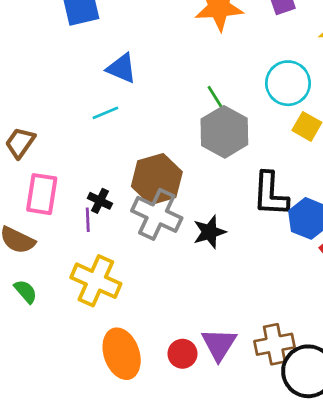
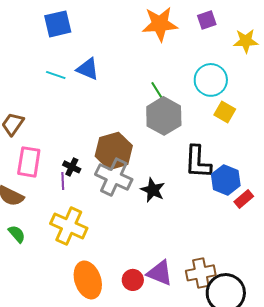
cyan line: (105, 113) -> (56, 75), moved, turned 42
black star: (210, 232) -> (153, 190), turned -30
purple triangle: (219, 344) -> (160, 273), turned -40

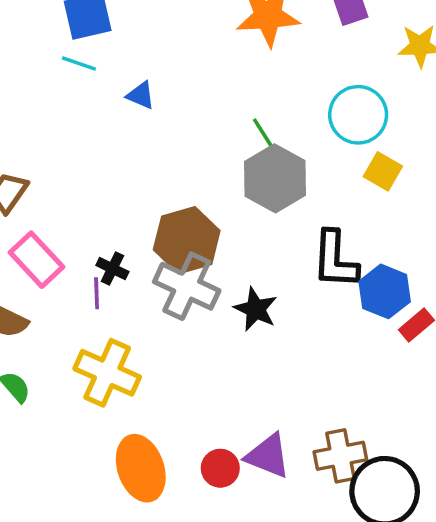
blue triangle: (88, 69) -> (141, 95), size x0.7
cyan line: (56, 75) -> (79, 64), moved
pink rectangle: (29, 162) -> (36, 260), turned -52

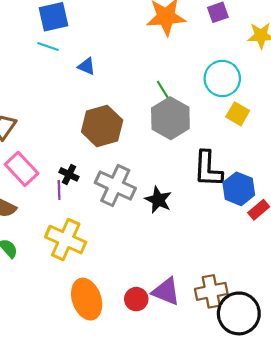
brown hexagon: (187, 240) -> (102, 126), moved

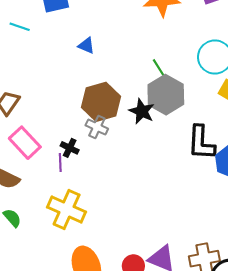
cyan line: (48, 47) -> (20, 27), moved
gray cross: (115, 185) -> (97, 127), moved, size x0.6
black star: (158, 200) -> (142, 111), moved

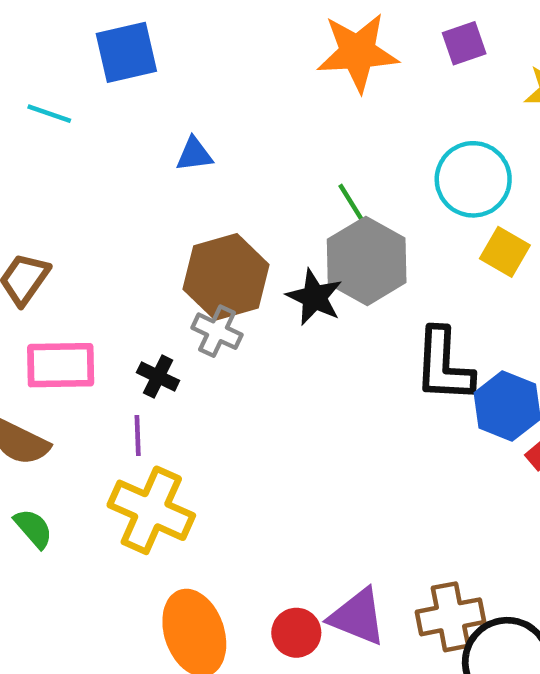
blue triangle: (86, 46) -> (194, 154), turned -30
pink rectangle: (25, 143) -> (61, 365), turned -48
purple line: (60, 163) -> (138, 435), moved

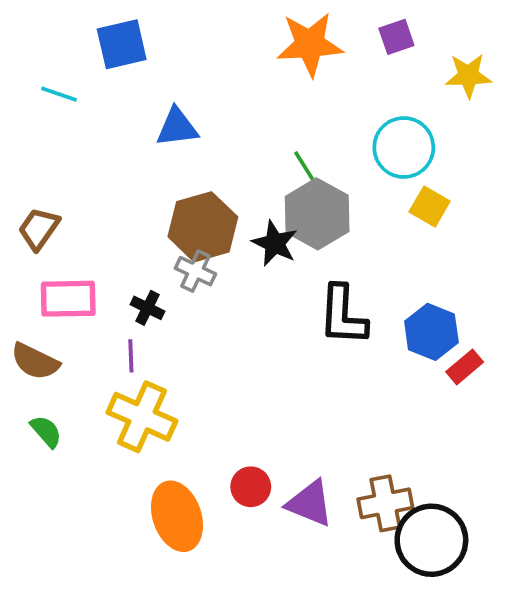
blue triangle: (194, 154) -> (177, 127), size x1.4
black L-shape: (444, 365) -> (343, 315), moved
red circle: (296, 633) -> (251, 487), moved

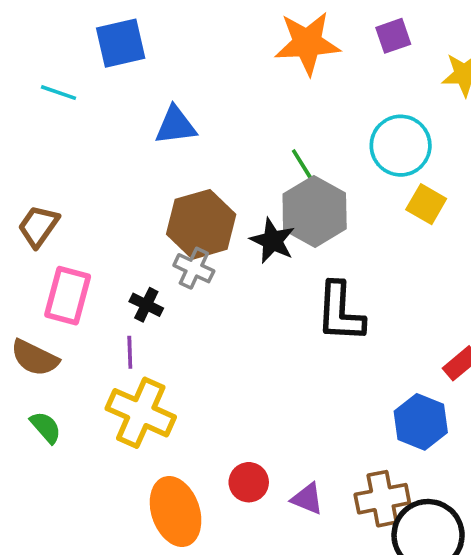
pink rectangle: (68, 299) -> (68, 296), turned -74
blue hexagon: (431, 332) -> (421, 422), moved
purple triangle: (310, 503) -> (307, 499), size x0.7

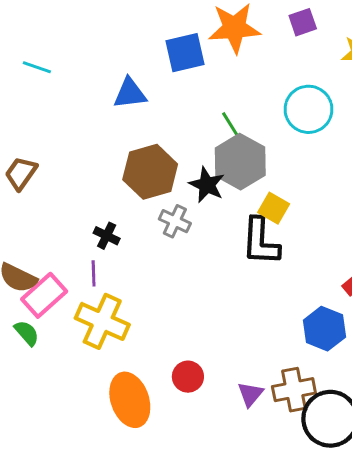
blue square: (121, 43) -> (185, 53), moved
yellow square: (426, 204) -> (274, 208), moved
gray cross: (194, 268) -> (175, 221), moved
pink rectangle: (68, 296) -> (44, 295), moved, turned 33
purple triangle: (307, 499) -> (250, 394), moved, turned 48

